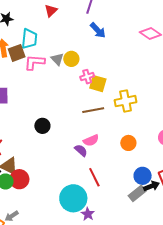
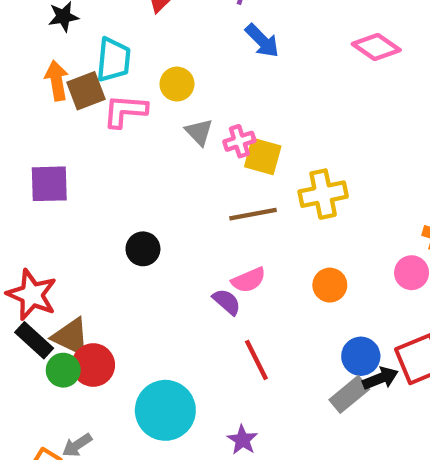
gray triangle: (57, 59) -> (199, 132), moved
yellow circle: (71, 59) -> (177, 84), moved
cyan circle: (73, 198) -> (165, 410), moved

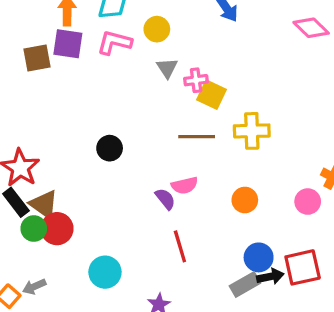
brown square: (86, 91) -> (37, 58), moved
purple square: (49, 184) -> (68, 44), moved
cyan circle: (165, 410) -> (105, 272), size x0.7

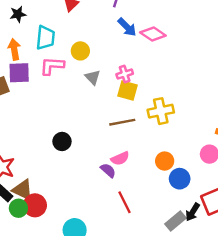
pink diamond: (311, 28) -> (153, 34), moved
pink cross: (196, 80) -> (125, 74), moved
blue circle: (259, 257) -> (180, 179), moved
black arrow: (270, 277) -> (193, 212), turned 144

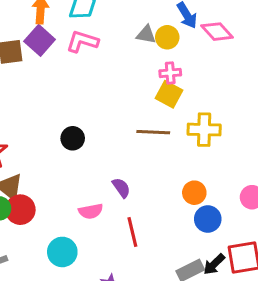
yellow circle: (80, 51) -> (167, 37), moved
purple square: (19, 73) -> (40, 40), turned 30
gray triangle: (93, 77) -> (146, 34), moved, turned -49
pink semicircle: (120, 158) -> (91, 211), moved

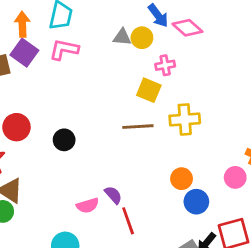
pink cross: (170, 73) -> (165, 65), moved
purple semicircle: (121, 188) -> (113, 195), moved
red circle: (20, 210) -> (16, 127), moved

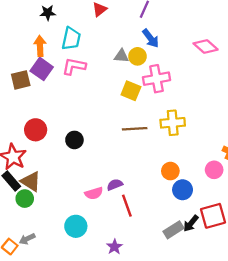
pink diamond: (187, 28) -> (206, 47), moved
pink cross: (165, 65) -> (157, 79), size x1.6
yellow square: (149, 90) -> (131, 91), moved
purple semicircle: (113, 195) -> (115, 185), turned -70

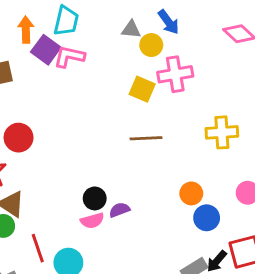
gray triangle: (121, 56) -> (131, 29), moved
purple square: (42, 69) -> (46, 50), moved
yellow cross: (173, 123) -> (222, 132), moved
black circle: (74, 140) -> (95, 198), moved
red line: (127, 206) -> (38, 248), moved

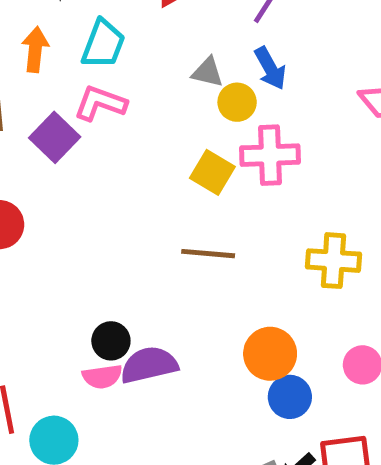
purple square: (46, 50) -> (55, 137), moved
orange circle: (191, 193) -> (270, 354), size x1.4
purple semicircle: (119, 210) -> (149, 365), size x1.6

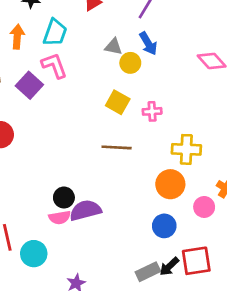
pink L-shape: (100, 103) -> (54, 66), turned 52
pink cross: (270, 155) -> (152, 111), moved, size x0.6
orange circle: (270, 354) -> (170, 184), moved

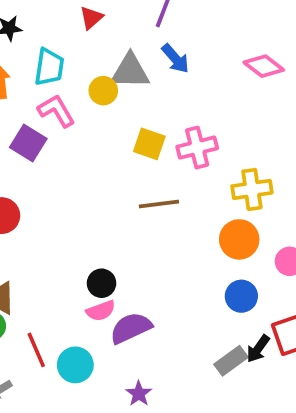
gray triangle: (113, 47) -> (130, 71), size x1.6
yellow circle: (130, 63) -> (103, 91), moved
pink cross: (152, 111) -> (197, 148), size x1.5
purple semicircle: (85, 210) -> (131, 328), moved

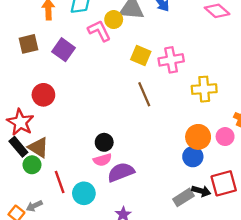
pink L-shape: (56, 111) -> (99, 31), moved
brown line: (159, 204) -> (144, 94), turned 70
orange circle: (239, 239) -> (198, 137), moved
black arrow: (258, 349) -> (201, 191), turned -114

